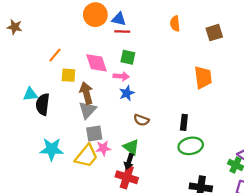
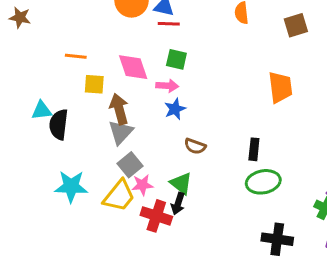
orange line: (55, 55) -> (76, 56), turned 56
gray square: (94, 134) -> (130, 165), turned -30
red cross: (127, 177) -> (156, 216), moved

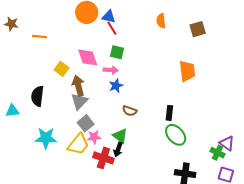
red line: (169, 24) -> (112, 28), turned 56
orange line: (76, 56) -> (40, 36), moved
yellow square: (94, 84) -> (62, 69), turned 32
cyan triangle: (42, 111) -> (12, 111), moved
green ellipse: (263, 182) -> (176, 135), turned 60

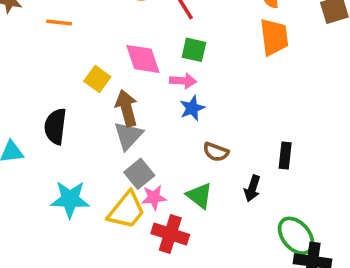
orange trapezoid: (187, 71) -> (274, 37), moved
green ellipse: (176, 135) -> (296, 236), moved
black arrow: (118, 150) -> (252, 188), moved

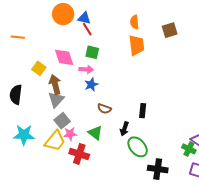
green ellipse: (296, 236) -> (138, 147), moved

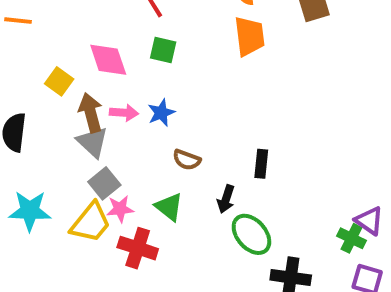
pink arrow: (86, 69) -> (124, 113), moved
gray triangle: (56, 100) -> (93, 142), turned -30

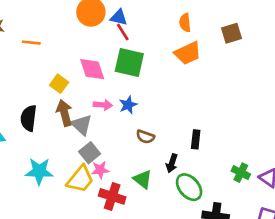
orange trapezoid: (249, 36) -> (188, 53), turned 72
green square: (163, 50) -> (129, 62), size x1.6
brown arrow: (91, 113) -> (64, 113), moved
green triangle: (169, 207) -> (143, 179), moved
green cross: (351, 238) -> (241, 173), moved

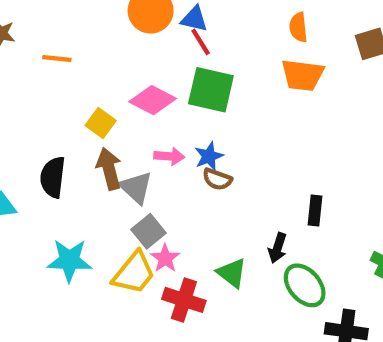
orange trapezoid: (188, 53) -> (303, 75), turned 32
pink diamond: (92, 69) -> (153, 100), turned -44
brown semicircle: (145, 137) -> (217, 179), moved
pink star: (100, 170) -> (165, 258), turned -30

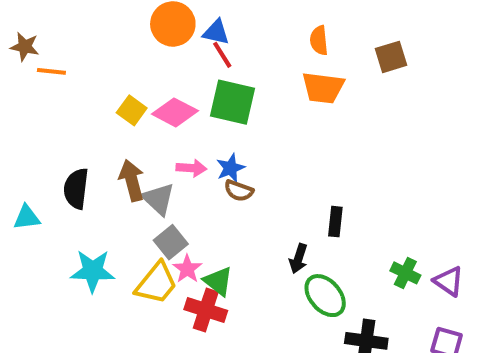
orange line: (57, 58) -> (51, 71), moved
yellow square: (101, 123) -> (132, 110), moved
green triangle: (232, 273) -> (218, 281), moved

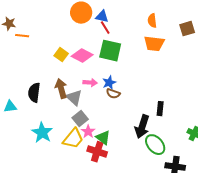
black arrow: (298, 259) -> (142, 127), size x1.6
cyan star: (93, 271) -> (42, 133), turned 30

